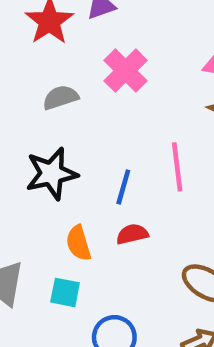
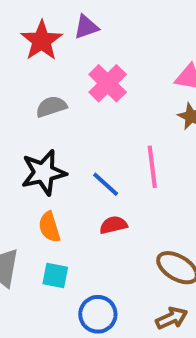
blue line: (123, 187) -> (106, 184), turned -64
orange semicircle: (78, 243) -> (49, 227), moved

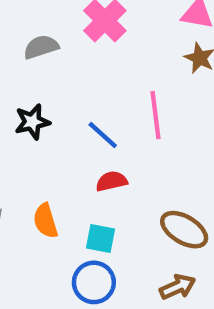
black star: (44, 173) -> (32, 122), size x0.7
orange semicircle: (49, 227) -> (45, 221), moved
cyan square: (55, 275) -> (100, 238), moved

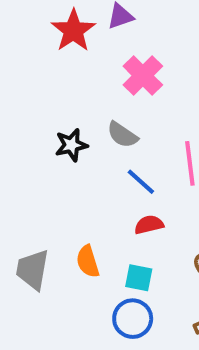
gray semicircle: (41, 47) -> (122, 135), moved, turned -128
black star: (32, 122) -> (71, 145), moved

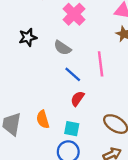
black star: (71, 145) -> (28, 37), moved
red semicircle: (149, 225) -> (77, 99), turned -42

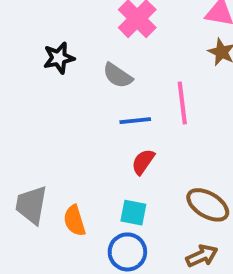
blue line: (73, 74) -> (135, 121), turned -48
orange semicircle: (43, 119) -> (74, 221), moved

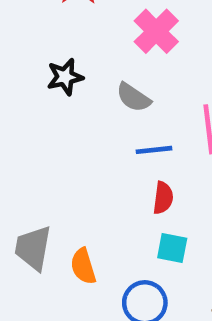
red semicircle: (143, 162) -> (163, 198), turned 152
cyan square: (133, 213) -> (172, 248), moved

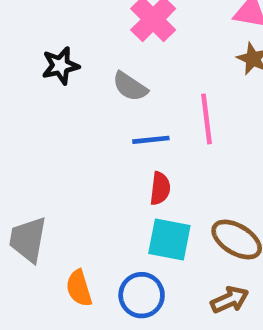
cyan square: (172, 248) -> (169, 240), size x1.4
orange semicircle: (83, 266) -> (79, 288), moved

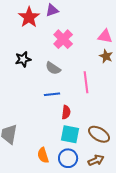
blue line: (151, 140) -> (52, 94), moved
orange semicircle: (79, 288) -> (43, 155), moved
blue circle: (142, 295) -> (68, 158), moved

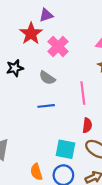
red star: (29, 17) -> (31, 34), moved
red semicircle: (66, 112) -> (87, 125), moved

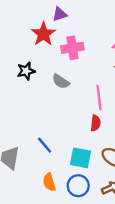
pink cross: (58, 46) -> (72, 48), turned 36
blue line: (46, 106) -> (45, 145), moved, turned 56
red semicircle: (87, 125) -> (96, 123), moved

